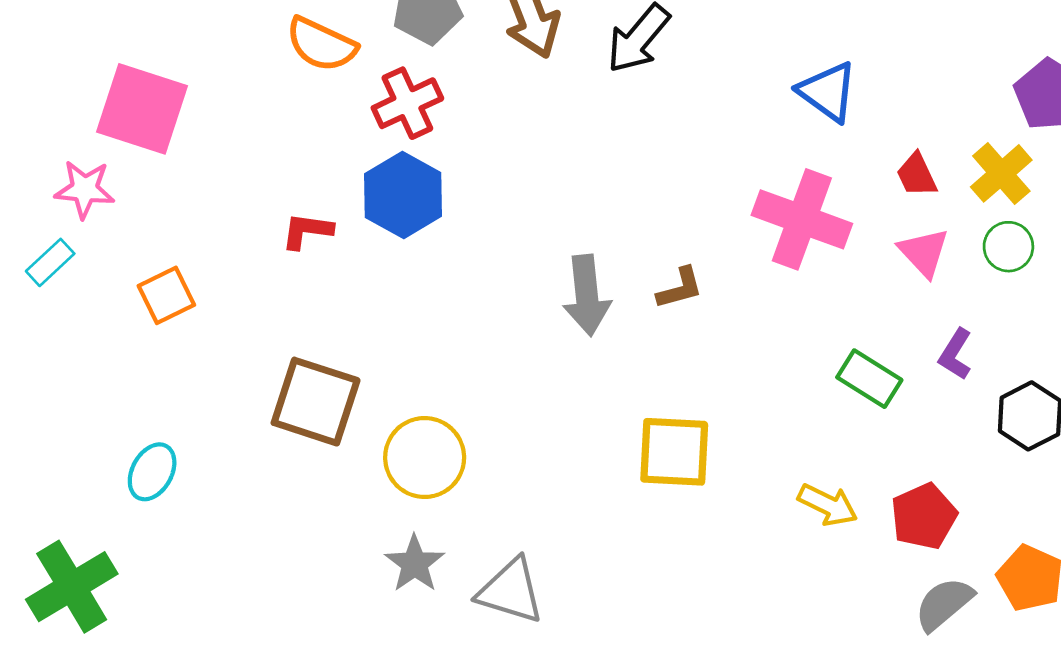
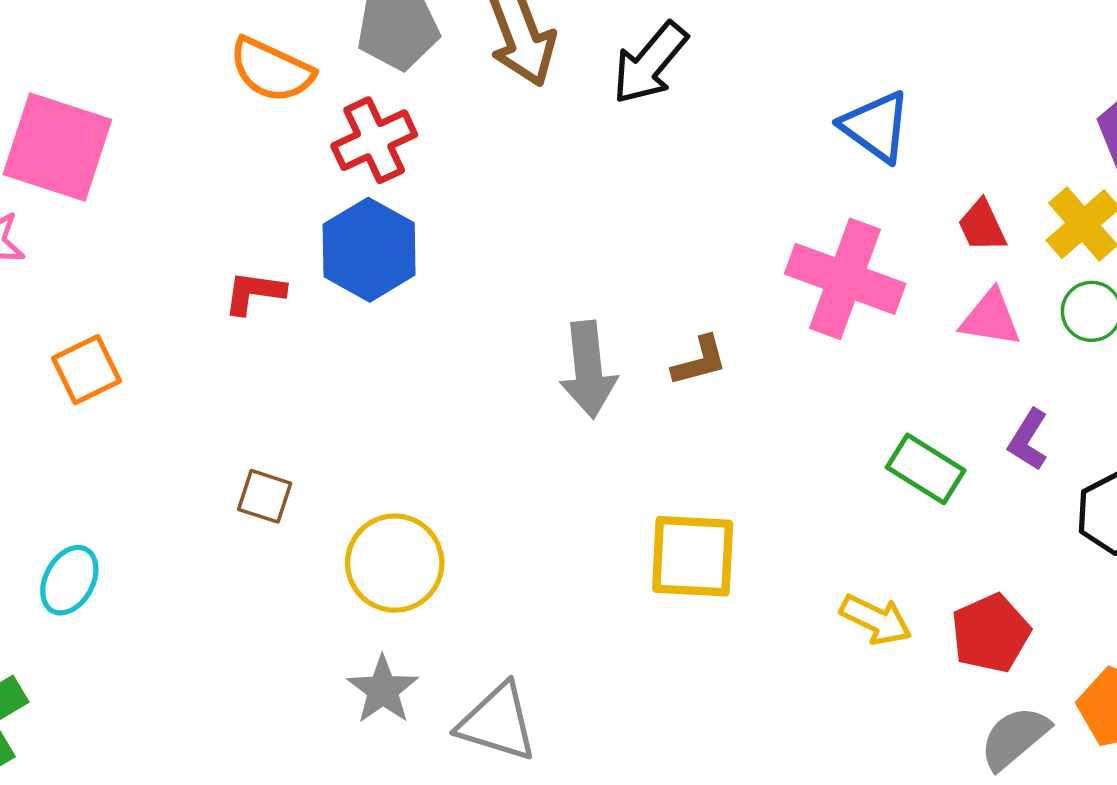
pink triangle: (924, 252) -> (991, 318), turned -38
brown square: (316, 402) -> (265, 496), size x0.5

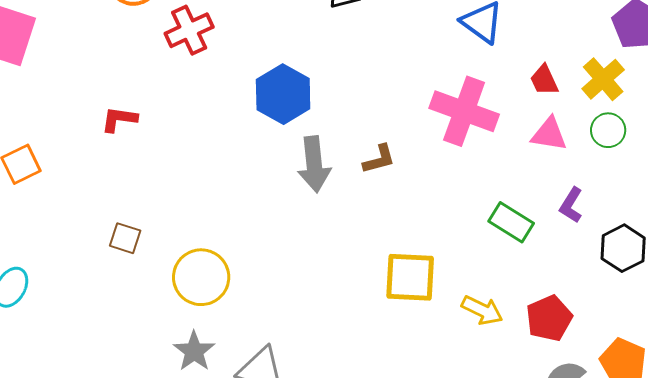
blue hexagon: (369, 250) -> (283, 94), moved
yellow square: (693, 556) -> (410, 277), moved

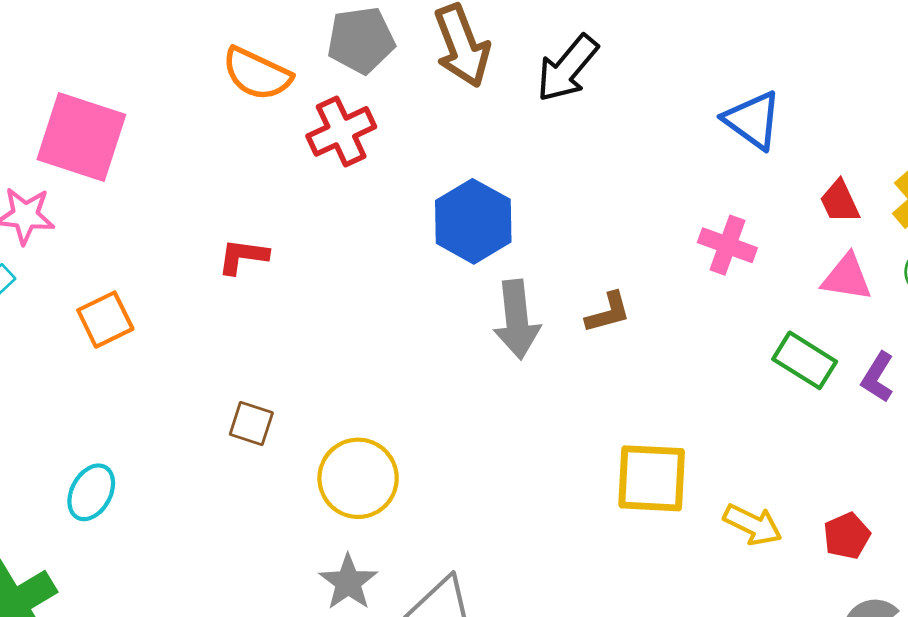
pink cross: (464, 111) -> (727, 245), size x0.6
green rectangle: (511, 222) -> (805, 360), moved
red pentagon: (549, 318) -> (847, 536), size x0.7

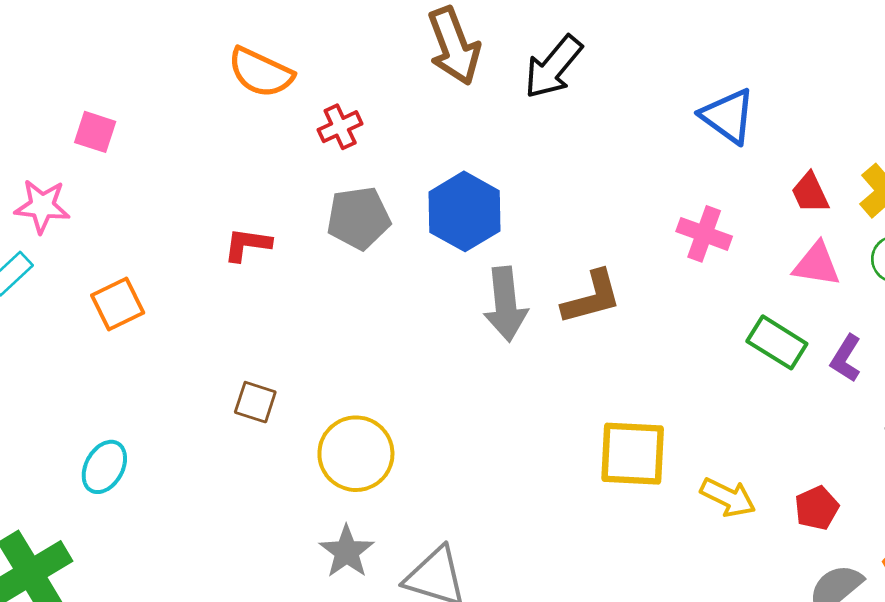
gray pentagon: (361, 40) -> (359, 218), moved
red cross: (341, 131) -> (340, 127), size x0.7
pink square: (81, 137) -> (95, 132), size x0.5
brown L-shape: (608, 313) -> (592, 297), size x1.4

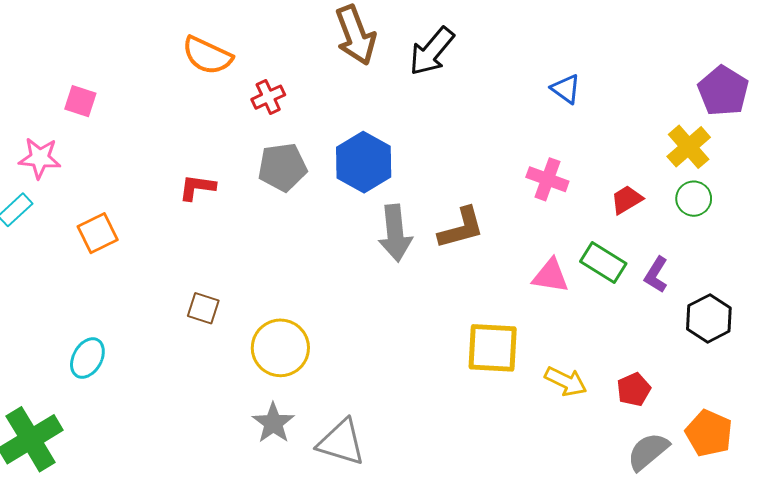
blue triangle: (728, 116) -> (566, 89), size x0.7
red trapezoid: (810, 193) -> (627, 200), moved, turned 84
pink triangle: (817, 264) -> (551, 276), moved

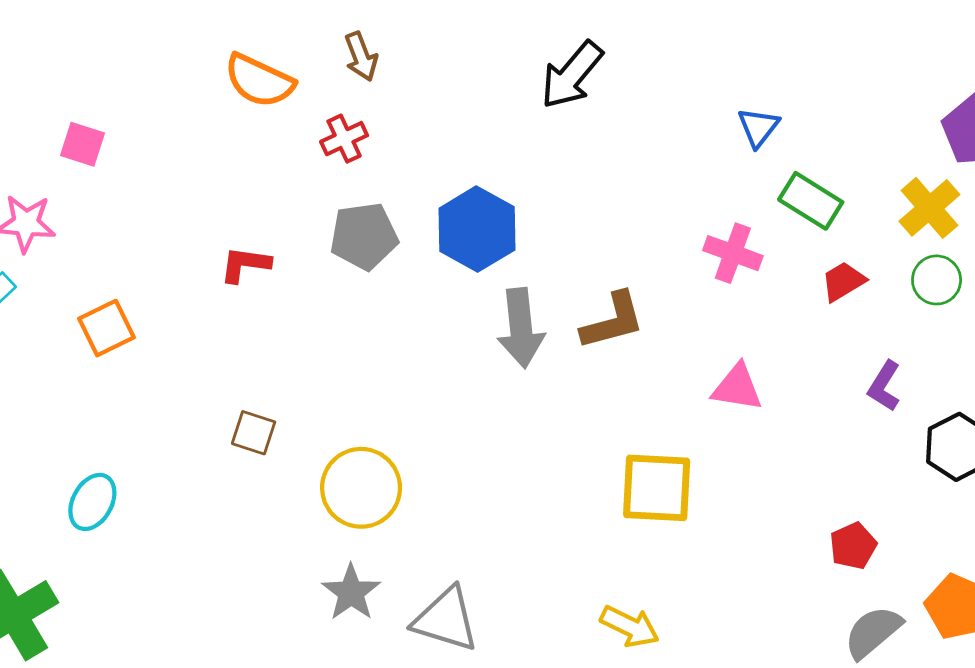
brown arrow: (356, 35) -> (361, 57), moved, size x0.6
blue triangle: (566, 89) -> (758, 127), turned 32
green rectangle: (603, 263) -> (811, 201), moved
yellow arrow: (566, 381) -> (630, 626), moved

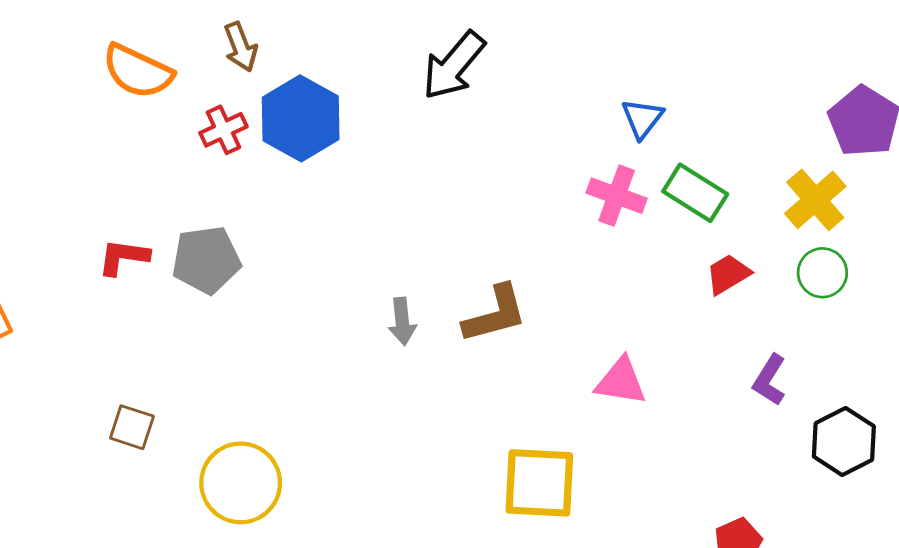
blue hexagon: (477, 229) -> (301, 118), moved
gray pentagon: (364, 236) -> (206, 260), moved
pink cross: (733, 253) -> (617, 196), moved
gray arrow: (521, 328) -> (402, 321), size x0.6

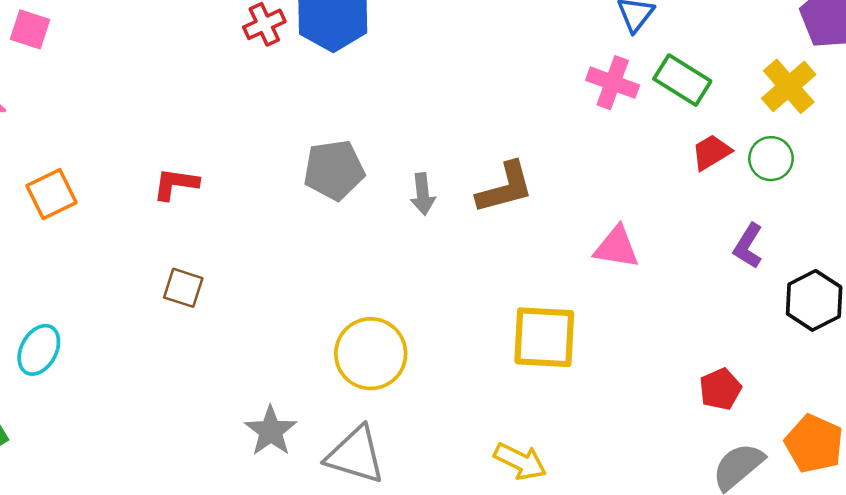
red L-shape: (123, 257) -> (176, 184), moved
gray pentagon: (206, 260) -> (334, 170), moved
green circle: (822, 273) -> (771, 159), moved
yellow circle: (241, 483) -> (371, 354), moved

